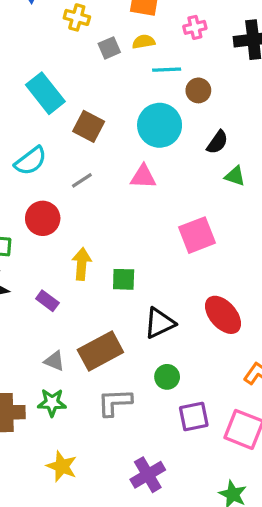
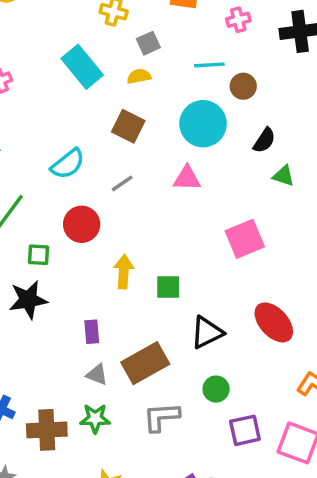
yellow semicircle: (144, 42) -> (139, 76), moved
cyan rectangle: (45, 93) -> (82, 67), moved
purple rectangle: (47, 301) -> (92, 332), moved, turned 50

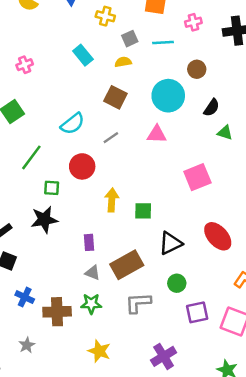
cyan line: (209, 65) -> (163, 43), moved
cyan rectangle: (82, 67) -> (83, 55), size x0.7

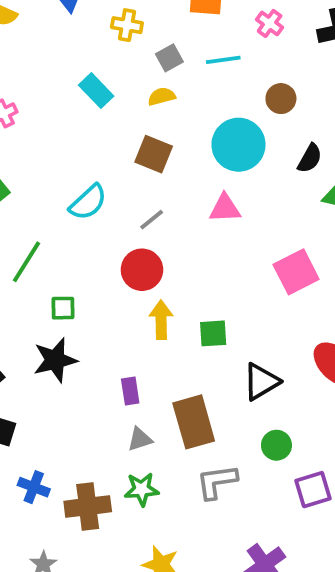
pink cross: (193, 22) -> (270, 23), turned -35
red circle: (82, 166) -> (142, 270), moved
brown rectangle: (127, 265) -> (194, 422), turned -72
gray triangle: (93, 273) -> (140, 439), turned -35

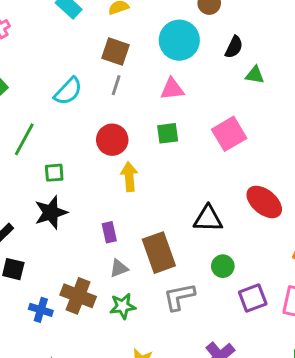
gray line: (152, 220) -> (116, 85), moved, turned -30
green square: (213, 333) -> (168, 133), moved
black triangle: (261, 382) -> (208, 219), turned 36
brown cross: (88, 507) -> (78, 296), moved, turned 32

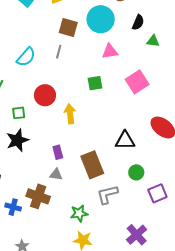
brown square: (115, 52) -> (68, 28), moved
pink triangle: (172, 89) -> (110, 51), moved
red circle: (112, 140) -> (45, 95), moved
gray triangle: (119, 268) -> (56, 175), moved, turned 32
green star: (123, 306) -> (79, 213), moved

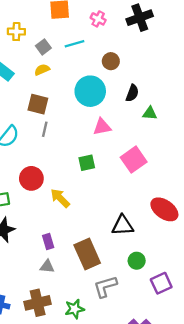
brown square: (68, 28) -> (38, 104), moved
yellow arrow: (70, 114) -> (60, 198), turned -36
brown cross: (38, 196) -> (38, 303), moved, turned -30

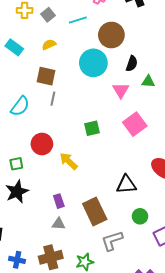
gray square: (43, 47) -> (48, 15), moved
brown circle: (111, 61) -> (111, 35), size x1.6
pink triangle: (102, 127) -> (121, 90), moved, turned -48

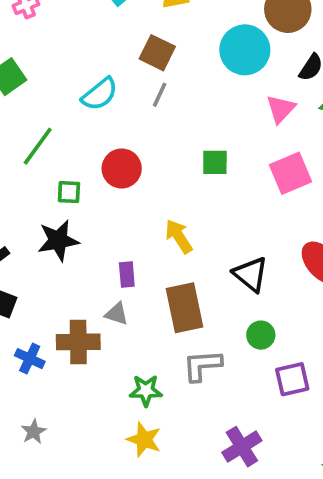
yellow arrow: (69, 161) -> (179, 236), moved
black triangle: (126, 184) -> (251, 274), turned 30
brown cross: (51, 257) -> (78, 342), moved

